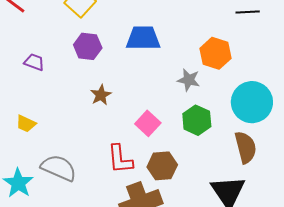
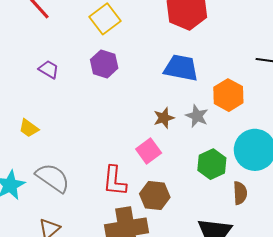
blue trapezoid: (143, 38) -> (181, 68), moved
brown star: (101, 95) -> (164, 118), moved
green hexagon: (197, 120) -> (212, 164), moved
brown semicircle: (246, 147) -> (240, 193), size x0.7

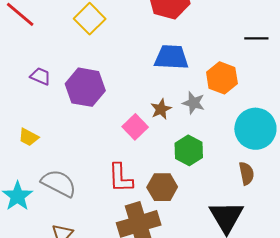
purple hexagon: (104, 64) -> (85, 87), moved, size x1.4
pink square: (149, 151) -> (135, 127), moved
green hexagon: (212, 164) -> (189, 150), moved

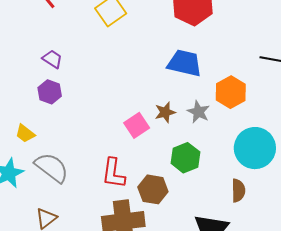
purple hexagon: (85, 87) -> (50, 92), moved, size x0.6
yellow trapezoid: (29, 137) -> (25, 134), moved

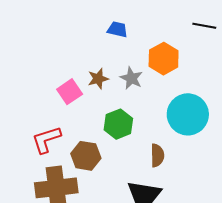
blue trapezoid: (185, 63) -> (117, 29), size x0.6
red L-shape: (113, 173) -> (46, 140), turned 64
brown semicircle: (238, 191) -> (157, 155), moved

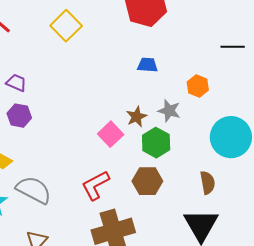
orange hexagon: (164, 59) -> (198, 86), size x0.7
green hexagon: (118, 124) -> (156, 143), moved
brown hexagon: (86, 156) -> (147, 181), moved

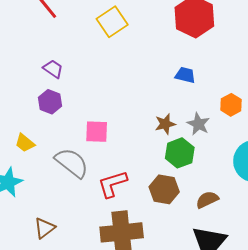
pink square: (111, 134) -> (97, 132), moved, turned 35
brown semicircle: (208, 183) -> (207, 200), moved, turned -115
gray semicircle: (34, 190) -> (72, 163), moved

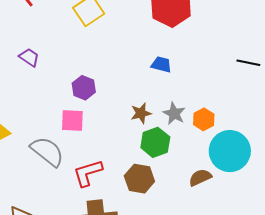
purple hexagon: (50, 102) -> (84, 88), moved
orange hexagon: (231, 105) -> (204, 119), moved
brown semicircle: (207, 200) -> (200, 177), moved

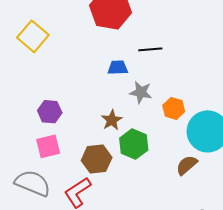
black line: (248, 63) -> (150, 49), moved
gray star: (174, 114) -> (141, 92), moved
brown hexagon: (139, 179) -> (97, 159), moved

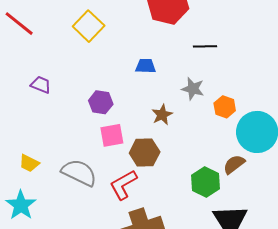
blue trapezoid: (118, 68) -> (146, 66), moved
green hexagon: (134, 144) -> (206, 182), moved
pink square: (48, 146) -> (112, 135), moved

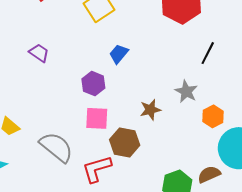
black line: (205, 46) -> (208, 53), turned -75
blue trapezoid: (146, 66) -> (119, 54), moved, turned -65

